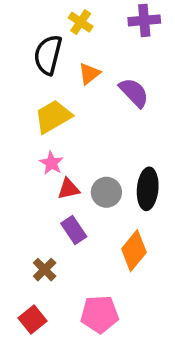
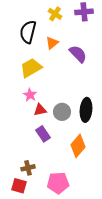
yellow cross: (81, 22) -> (55, 14), moved
brown cross: (45, 270) -> (28, 168), moved, turned 32
red square: (33, 319) -> (19, 186), turned -35

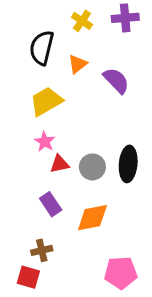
purple rectangle: (43, 134) -> (51, 204), moved
orange diamond: (78, 146) -> (92, 218), moved, turned 40
pink pentagon: (58, 183) -> (121, 273), moved

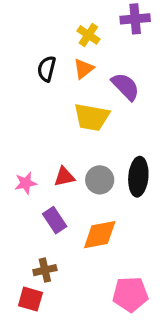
yellow cross: (82, 21) -> (88, 35), moved
black semicircle: (42, 48) -> (47, 69), moved, size x0.7
yellow trapezoid: (46, 101) -> (92, 117), moved, turned -140
pink star: (45, 142) -> (26, 183), moved, turned 30

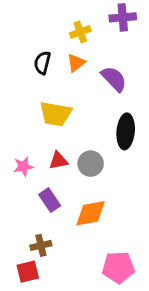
yellow cross: (88, 35) -> (80, 32), turned 36
yellow trapezoid: (92, 117) -> (55, 114), moved
black ellipse: (138, 177) -> (126, 131), moved
red square: (30, 299) -> (28, 272), turned -30

